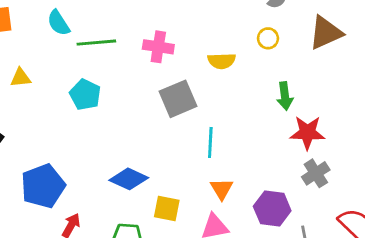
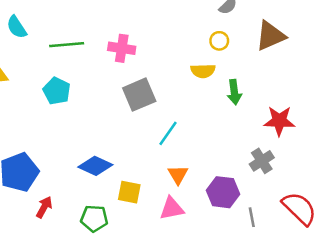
cyan semicircle: (58, 23) -> (17, 27), moved
yellow semicircle: (222, 61) -> (203, 71), moved
red star: (307, 133) -> (279, 121), moved
cyan line: (210, 142) -> (168, 133), turned 32

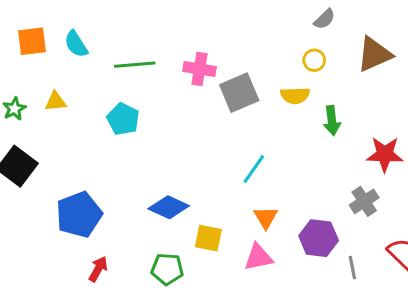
gray square: (139, 95) -> (239, 93), moved
red arrow: (44, 207) -> (98, 269), moved

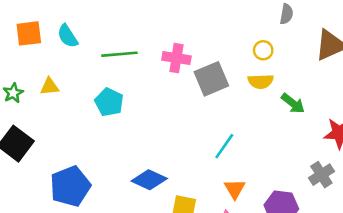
gray semicircle: (324, 19) -> (287, 14), turned -36
yellow circle: (314, 60) -> (263, 50), moved
green arrow: (332, 121) -> (293, 103), turned -45

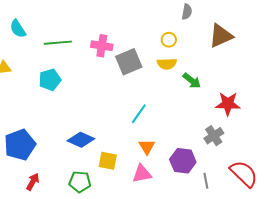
cyan pentagon: (109, 102) -> (50, 80), turned 30

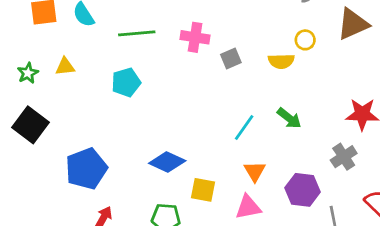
yellow circle: (169, 40) -> (305, 40), moved
gray square: (129, 62) -> (231, 59), size x0.6
green arrow: (192, 81) -> (289, 118), moved

